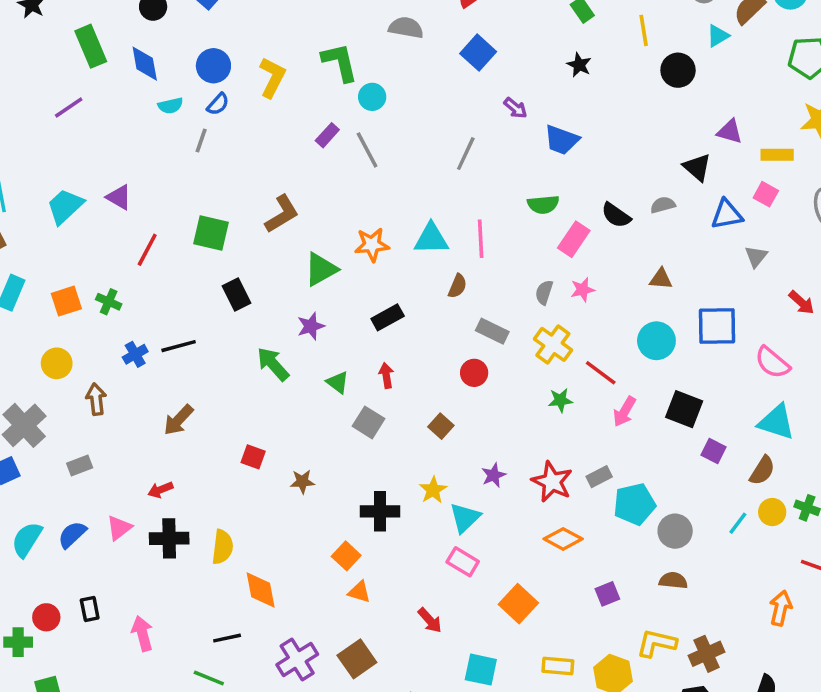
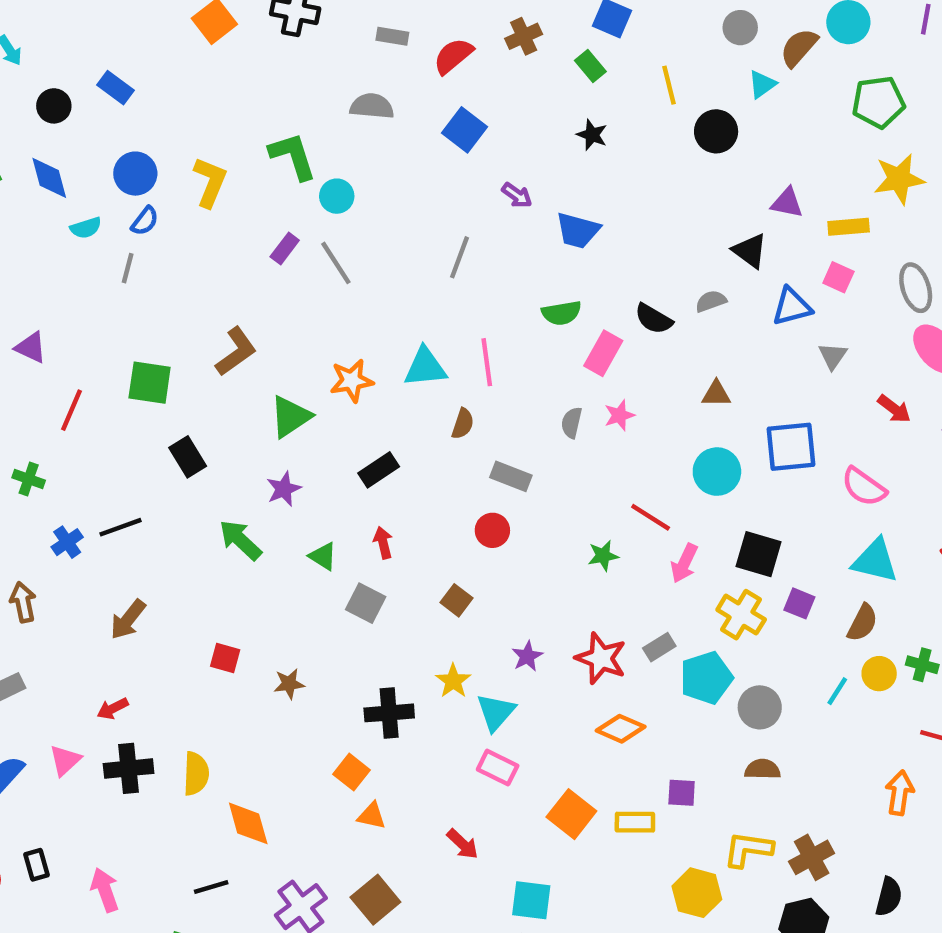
yellow cross: (553, 344) -> (741, 615), moved
purple square: (607, 594) -> (682, 793), turned 30
yellow rectangle: (558, 666) -> (635, 822), moved

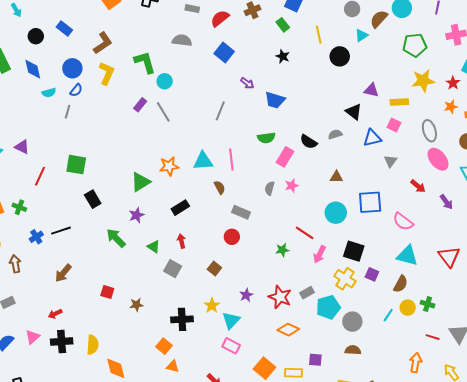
brown L-shape: (236, 352) -> (103, 43), moved
brown semicircle: (463, 424) -> (220, 187), turned -48

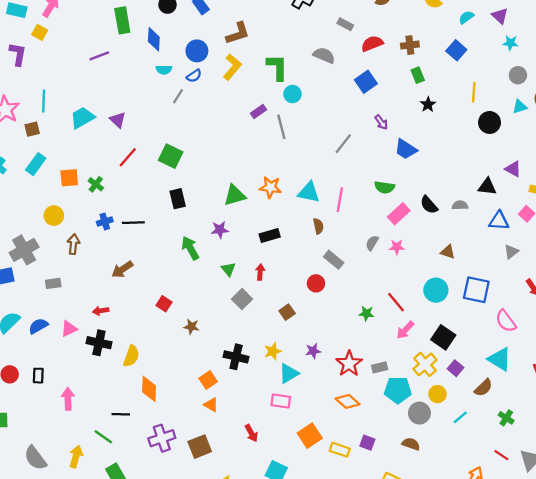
green rectangle: (283, 25) -> (418, 75), moved
black triangle: (354, 112) -> (487, 187), turned -48
yellow circle: (408, 308) -> (437, 394), moved
pink rectangle: (231, 346) -> (281, 401), turned -36

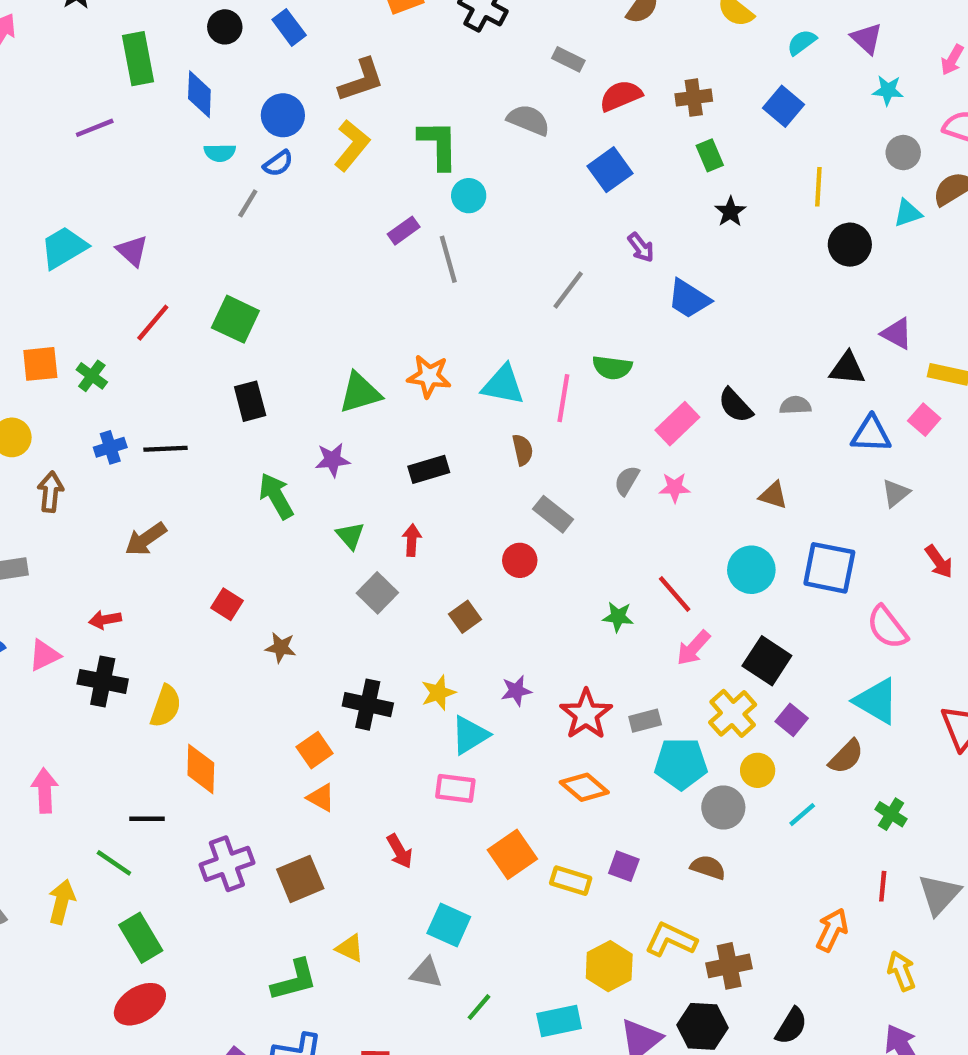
green semicircle: (385, 187) -> (612, 367), moved
red line: (501, 455) -> (883, 886), turned 63

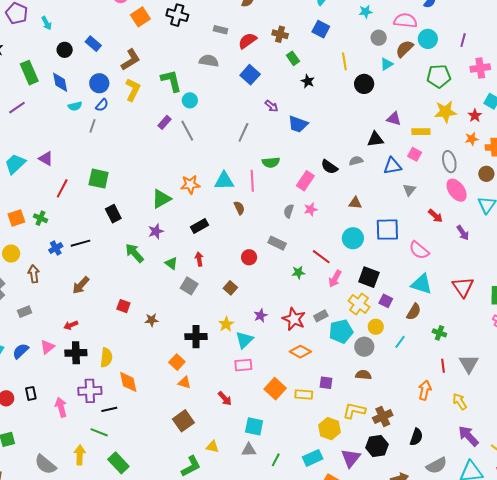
brown cross: (694, 98) -> (280, 34), turned 35
gray rectangle: (553, 514) -> (277, 243), moved
purple cross: (227, 864) -> (90, 391), moved, turned 30

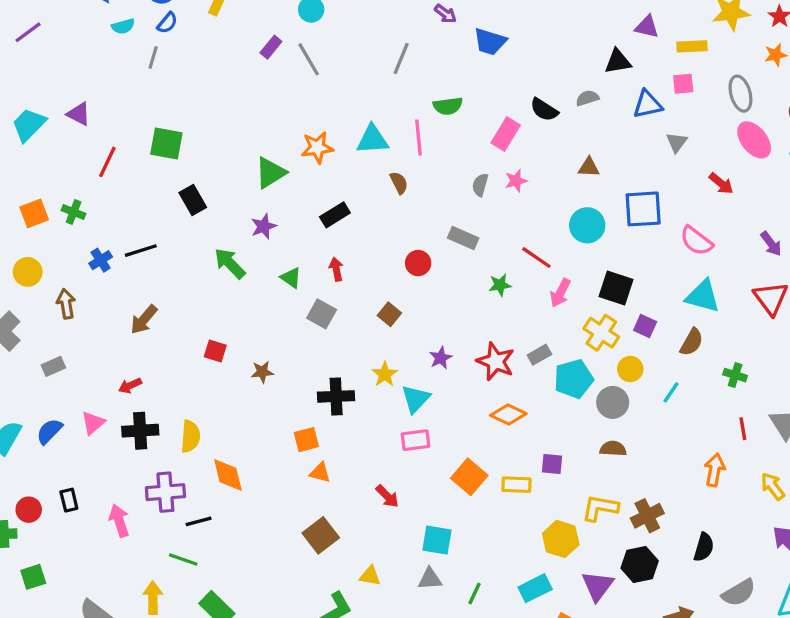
pink square: (415, 154) -> (683, 84), turned -32
purple arrow: (463, 233) -> (771, 244), moved
orange square: (177, 362) -> (306, 440), turned 35

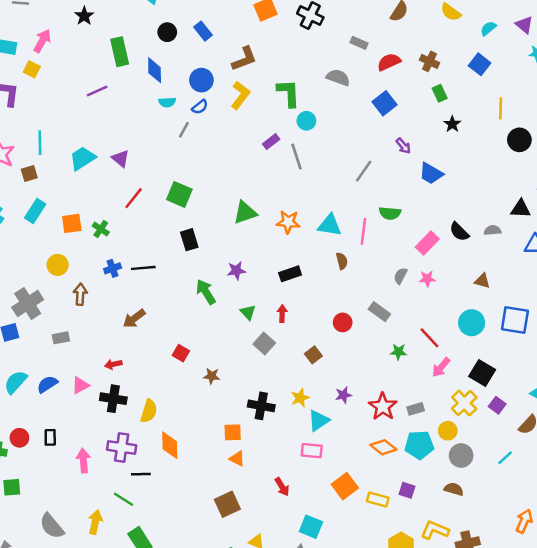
green triangle: (271, 173) -> (245, 212), moved
yellow circle: (630, 369) -> (448, 431), moved
cyan pentagon: (574, 379) -> (419, 445), moved

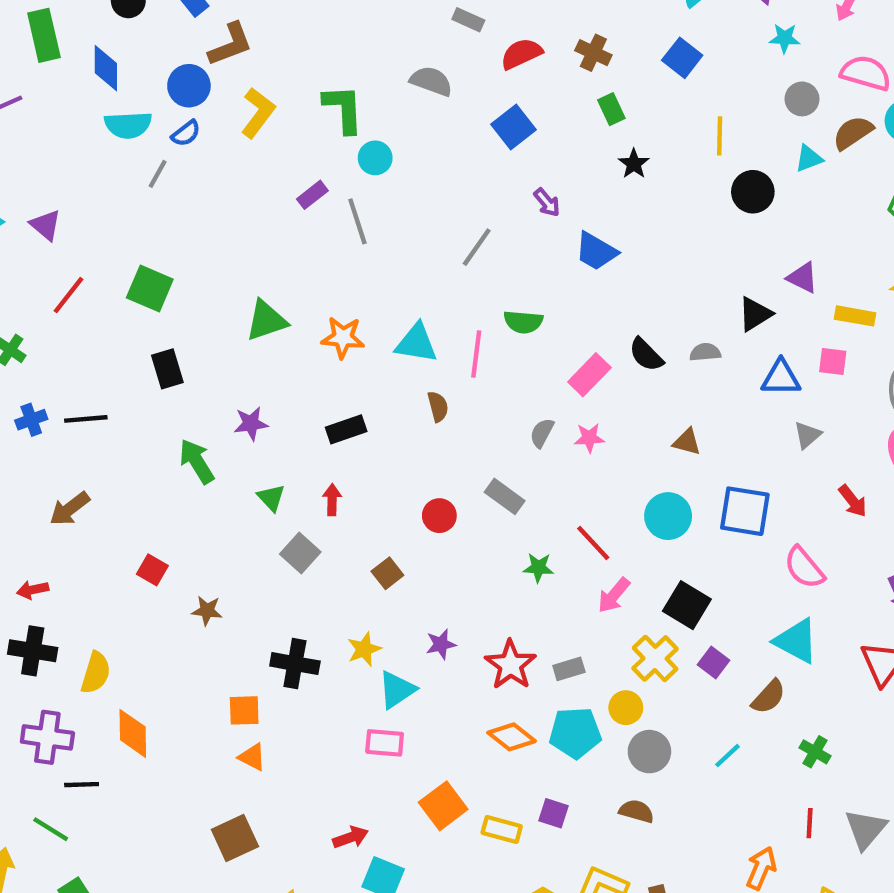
brown L-shape: (244, 59) -> (230, 44), moved
cyan semicircle: (167, 102) -> (128, 125), size x1.5
black triangle: (521, 209) -> (755, 314), turned -35
red arrow: (282, 487) -> (350, 837), moved, turned -78

